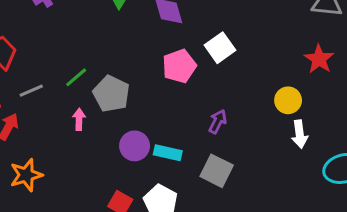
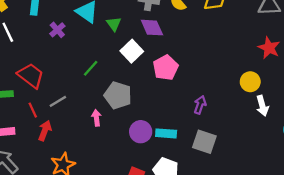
white square: (220, 48) -> (132, 51), moved
green line: (76, 77) -> (91, 68), moved

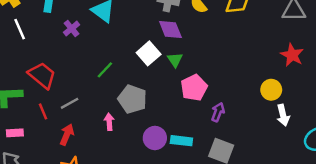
green triangle: (114, 24) -> (175, 60), moved
pink pentagon: (166, 68) -> (194, 88), moved
red arrow: (45, 131) -> (67, 135), moved

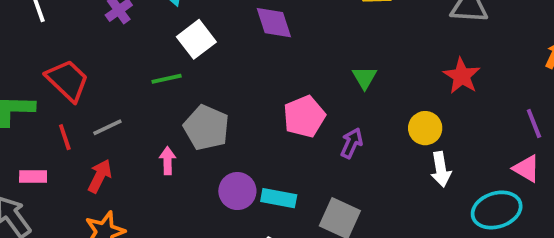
white square: (149, 53) -> (196, 39), moved
green triangle: (175, 60) -> (365, 78), moved
green line: (105, 70) -> (167, 79), turned 30
purple arrow: (218, 112) -> (352, 143), moved
pink rectangle: (15, 133) -> (33, 176), moved

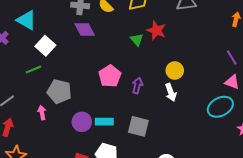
red star: (462, 76) -> (156, 30), moved
green triangle: (365, 78) -> (137, 40), moved
white arrow: (441, 169) -> (171, 92), moved

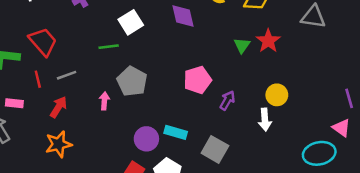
purple circle: (82, 122) -> (146, 139), moved

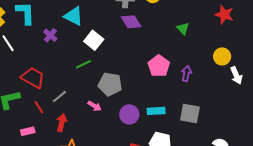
red star: (268, 41) -> (224, 15), moved
pink arrow: (104, 101) -> (94, 106), turned 136
white arrow: (265, 120) -> (236, 75), moved
purple circle: (146, 139) -> (129, 114), moved

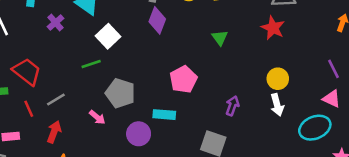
purple diamond: (131, 22) -> (157, 20), turned 45
yellow circle: (222, 56) -> (278, 79), moved
purple arrow: (186, 74) -> (232, 106), moved
cyan rectangle: (156, 111) -> (164, 115), moved

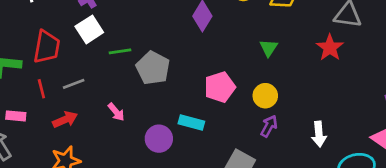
white square: (108, 36) -> (89, 29), moved
red trapezoid: (27, 72) -> (47, 47), turned 52
yellow circle: (278, 79) -> (265, 96), moved
gray pentagon: (120, 93) -> (153, 68), moved
red arrow: (54, 132) -> (65, 120), turned 35

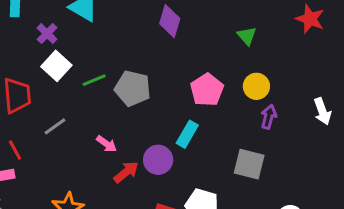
red line: (41, 89) -> (15, 150), moved
red arrow: (65, 120) -> (126, 172), moved
cyan rectangle: (191, 122) -> (187, 134), turned -60

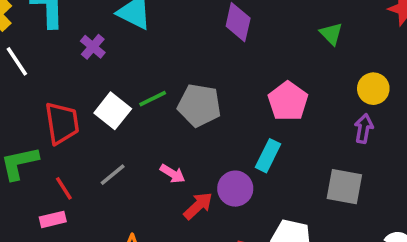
white square: (56, 66) -> (113, 111), moved
yellow circle: (256, 86) -> (373, 89), moved
gray line: (55, 126) -> (113, 175), moved

